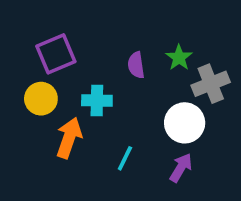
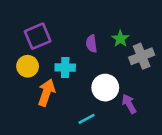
white circle: (185, 123) -> (105, 88), moved
cyan line: (125, 158) -> (86, 119), moved, turned 36
purple arrow: (181, 168) -> (129, 104), moved, turned -60

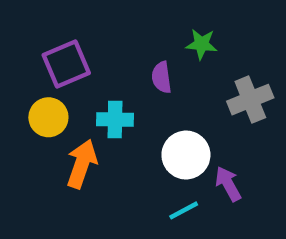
green star: (120, 39) -> (201, 44), moved, turned -30
cyan line: (86, 119) -> (184, 210), moved

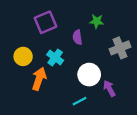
purple square: (66, 64) -> (45, 22), moved
cyan cross: (115, 120) -> (55, 58), turned 35
cyan line: (184, 210) -> (80, 101), moved

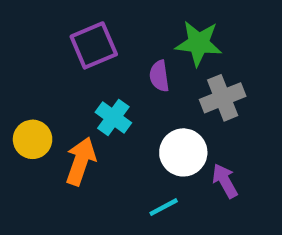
green star: (97, 21) -> (199, 43), size x1.5
gray cross: (120, 48) -> (223, 98), moved
yellow circle: (23, 56) -> (33, 139), moved

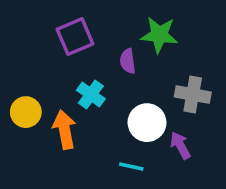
gray cross: (223, 98) -> (193, 94), moved, turned 32
orange arrow: (81, 161) -> (64, 130), turned -30
cyan line: (164, 207) -> (131, 167), turned 40

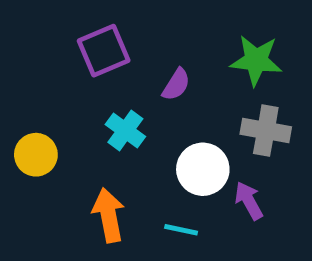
green star: (159, 35) -> (256, 60), moved
purple semicircle: (128, 61) -> (176, 85), turned -140
orange arrow: (64, 130) -> (108, 215), moved

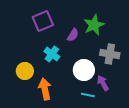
green star: (256, 60) -> (94, 25), moved, turned -30
yellow circle: (36, 155) -> (25, 71), moved
cyan line: (181, 230) -> (88, 95), moved

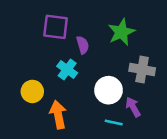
purple square: (43, 21) -> (56, 27), turned 30
purple semicircle: (73, 35) -> (83, 45), moved, turned -48

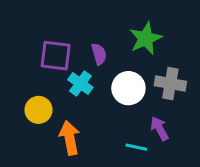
purple square: (56, 27) -> (56, 56), moved
white circle: (109, 90) -> (128, 88), moved

